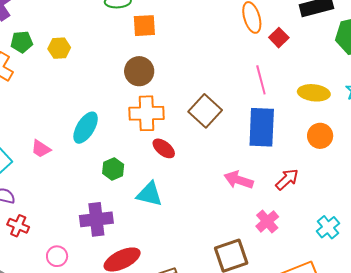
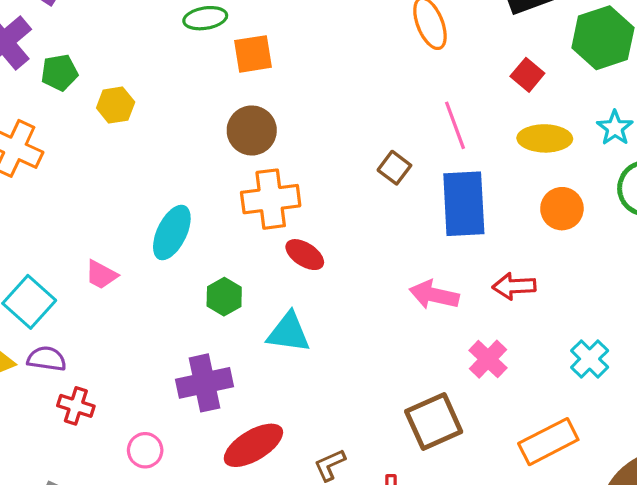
red square: (279, 38) -> (527, 75), moved
green pentagon: (22, 42) -> (59, 73), moved
brown square: (205, 111) -> (394, 168), moved, size x0.6
red arrow: (287, 179) -> (514, 286), turned -135

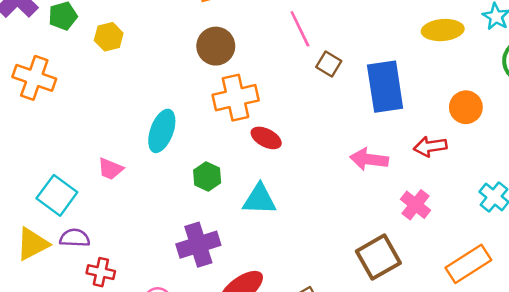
pink line: (455, 125) -> (300, 29), moved
orange circle: (562, 209) -> (466, 107), moved

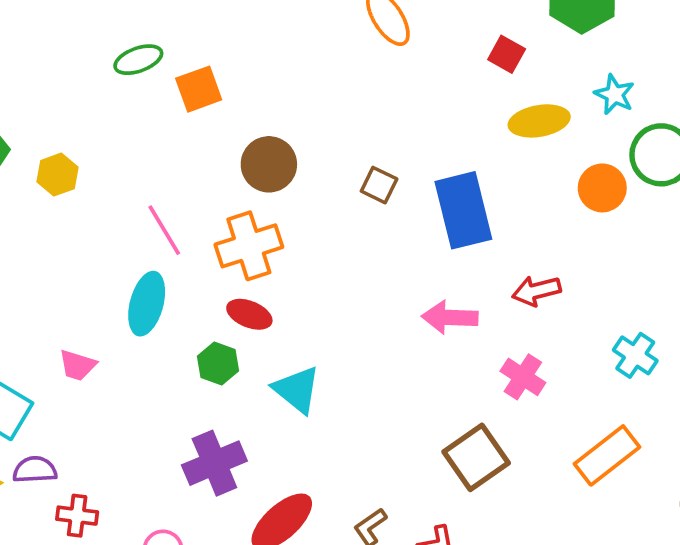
pink line: (300, 29) -> (164, 230), moved
brown circle: (216, 46) -> (269, 164), moved
orange circle: (466, 107) -> (602, 188), moved
red ellipse: (266, 138) -> (249, 314), moved
cyan triangle: (259, 199) -> (297, 390), turned 42

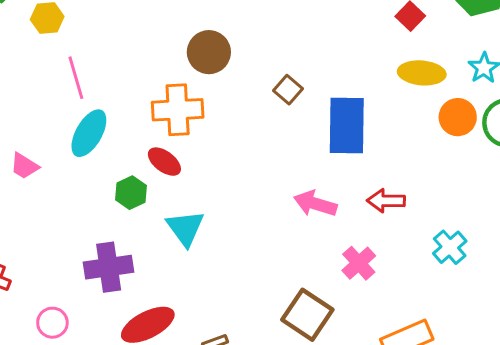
orange circle: (602, 188) -> (458, 117), moved
pink line: (164, 230) -> (76, 78), moved
cyan cross: (635, 355) -> (450, 247), moved
brown square: (476, 457) -> (307, 315), turned -36

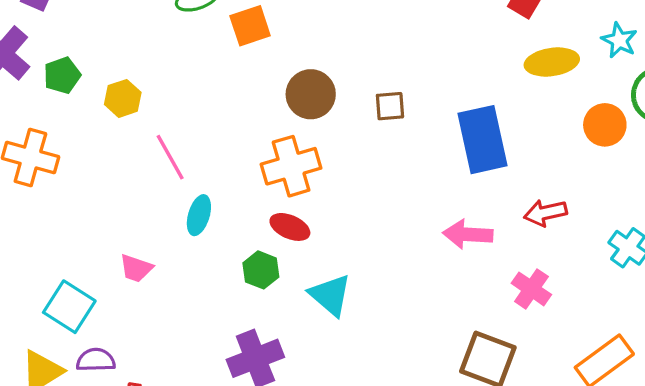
brown square: (288, 90) -> (390, 106), moved, turned -32
orange circle: (458, 117) -> (605, 125), moved
cyan ellipse: (89, 133) -> (199, 215), size x0.7

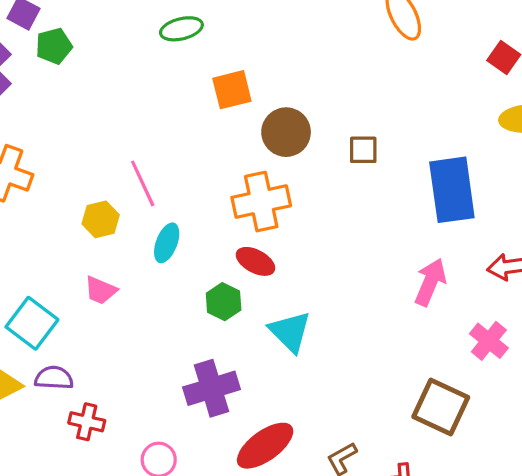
orange square: (250, 26) -> (232, 90), moved
green pentagon: (62, 75) -> (54, 46), moved
yellow hexagon: (123, 98) -> (101, 219), moved
pink arrow: (468, 234) -> (430, 282), turned 105

